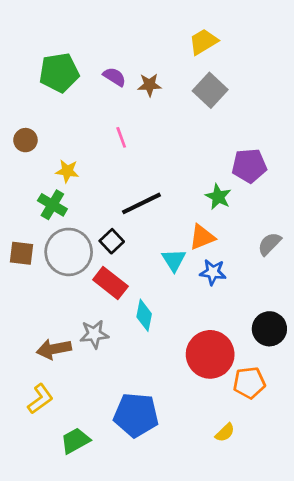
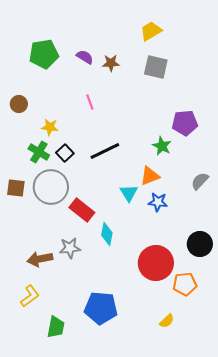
gray square: (210, 90) -> (156, 67), turned -30
black square: (112, 241) -> (65, 153), moved
green trapezoid: (75, 441) -> (56, 327), turned 130

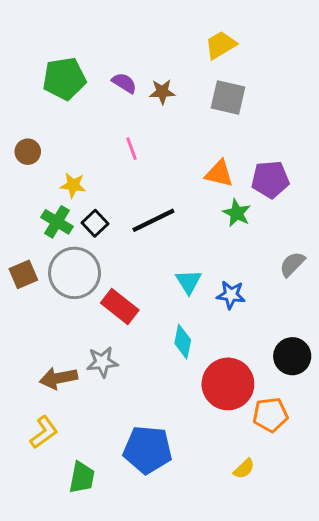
orange triangle: (150, 176) -> (219, 174), moved, turned 35
brown square: (16, 188) -> (23, 274), turned -30
cyan diamond: (107, 234) -> (183, 342), moved

